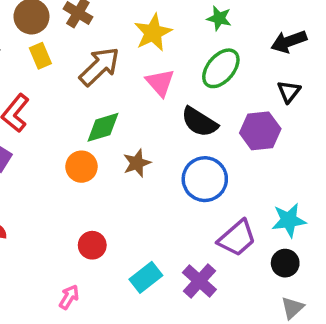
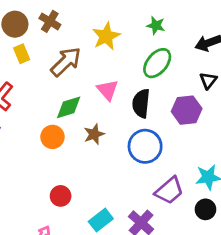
pink triangle: (160, 83) -> (108, 90), moved
black semicircle: (199, 122) -> (141, 103), turned 64

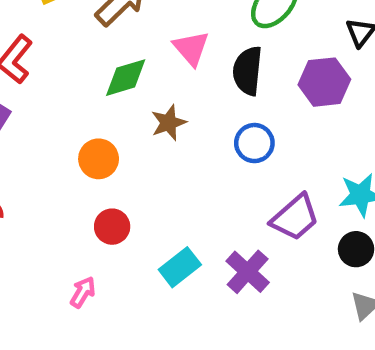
orange circle: (52, 137) -> (99, 159), moved
blue circle: (145, 146) -> (254, 143), size x0.7

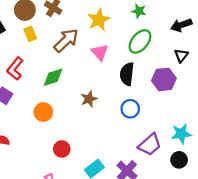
pink triangle: (191, 48) -> (100, 52), moved
green diamond: (126, 78) -> (53, 77), moved
orange circle: (99, 159) -> (43, 112), moved

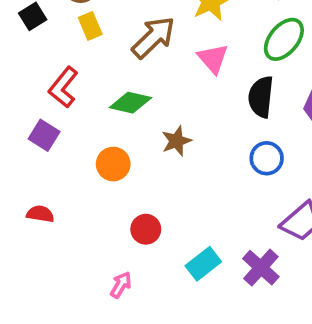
green diamond: (53, 77) -> (130, 103), turned 30
brown star: (89, 99) -> (176, 141), moved

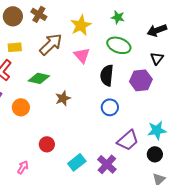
yellow rectangle: (90, 26) -> (15, 47), moved, turned -72
green ellipse: (284, 39) -> (119, 45), turned 70
orange circle: (113, 164) -> (21, 107), moved
pink arrow: (121, 285) -> (23, 167), moved

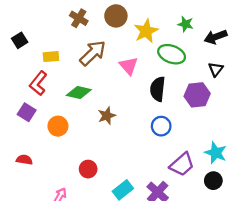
brown circle: (13, 16) -> (116, 16), moved
green star: (118, 17) -> (185, 24), moved
yellow star: (81, 25) -> (146, 31), moved
cyan star: (157, 130) -> (216, 153), turned 30

